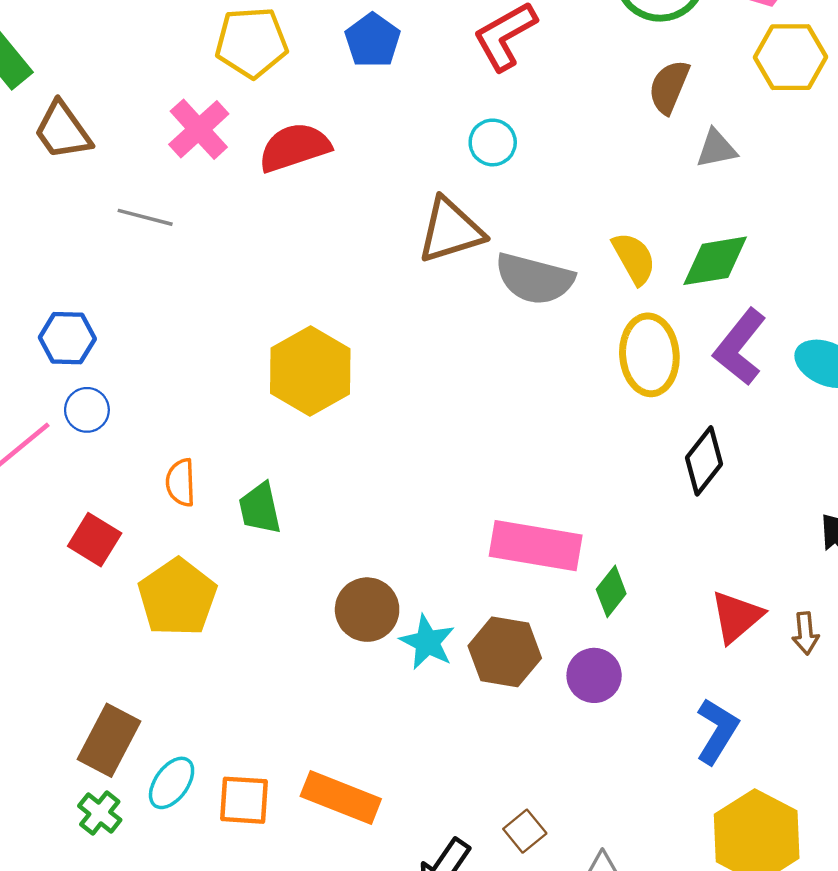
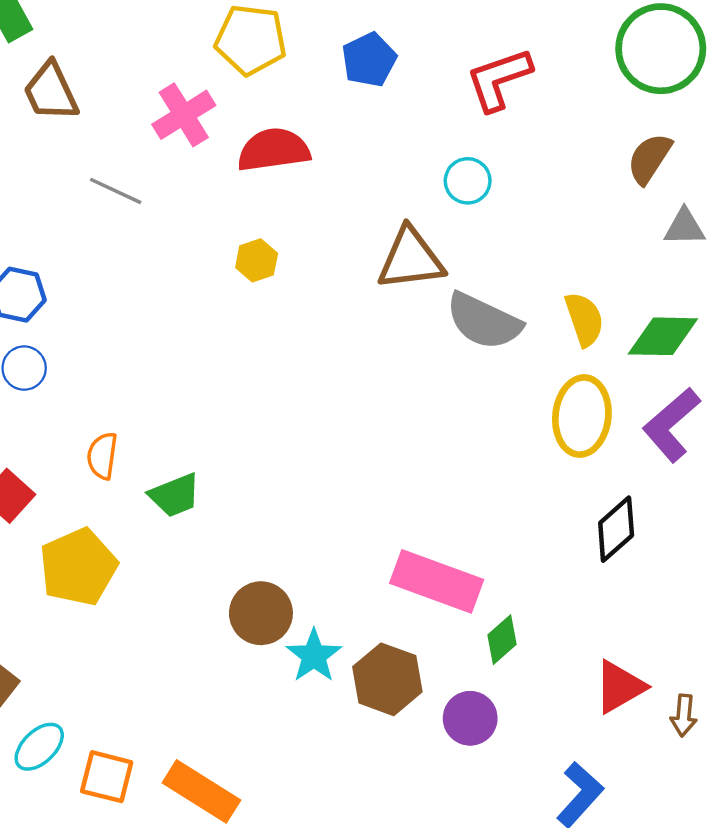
yellow hexagon: (310, 371) -> (257, 260), moved, size x0.5
green trapezoid: (260, 508) -> (175, 495), turned -110

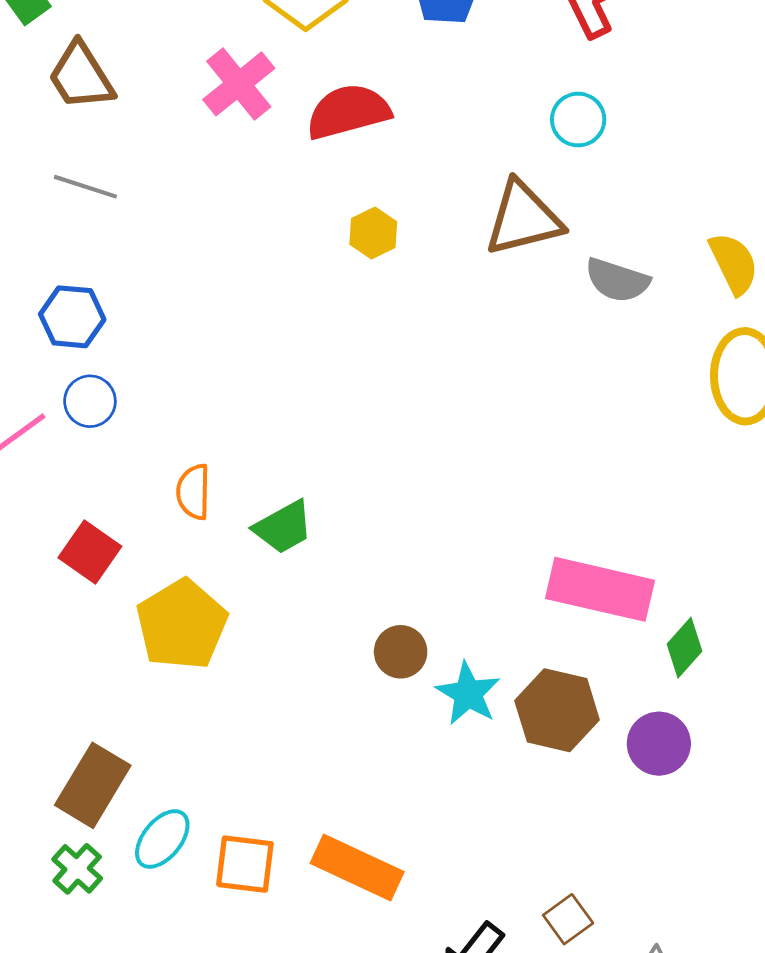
gray line: (116, 191) -> (85, 187), moved
yellow hexagon: (257, 260) -> (373, 233), moved
gray semicircle: (484, 321) -> (617, 280), size x0.7
brown circle: (261, 613) -> (401, 652), size x0.7

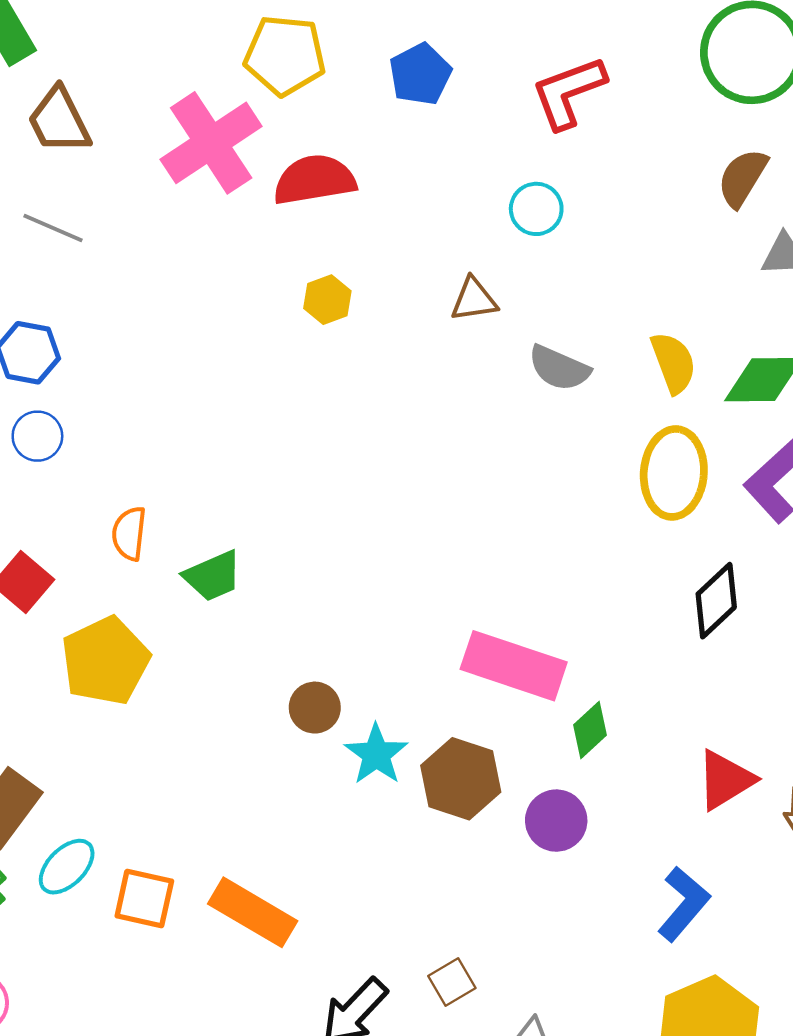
pink cross: (239, 84) -> (211, 143), size x1.4
brown triangle: (523, 218) -> (474, 300), size x0.6

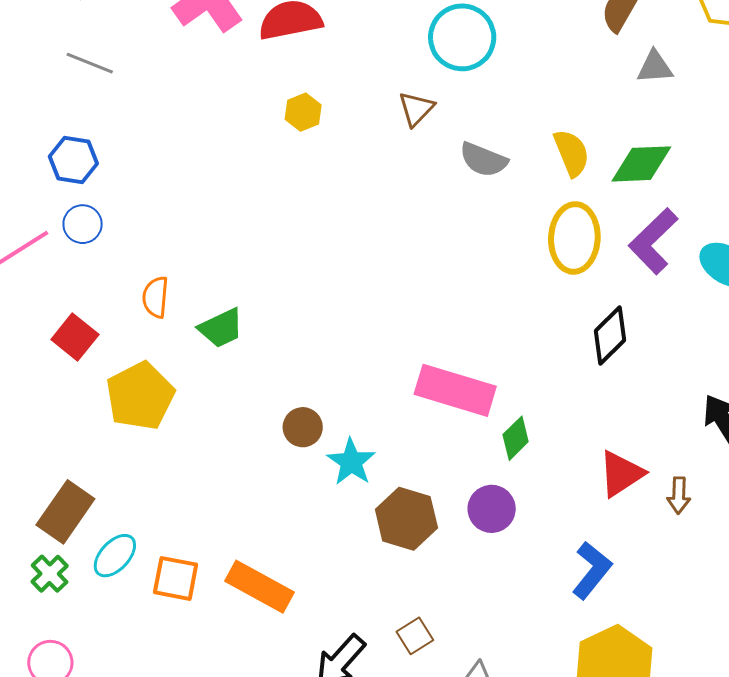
cyan circle: (536, 209) -> (462, 37), size x1.6
brown triangle: (474, 300) -> (416, 109), turned -36
brown hexagon: (461, 779) -> (406, 519), moved

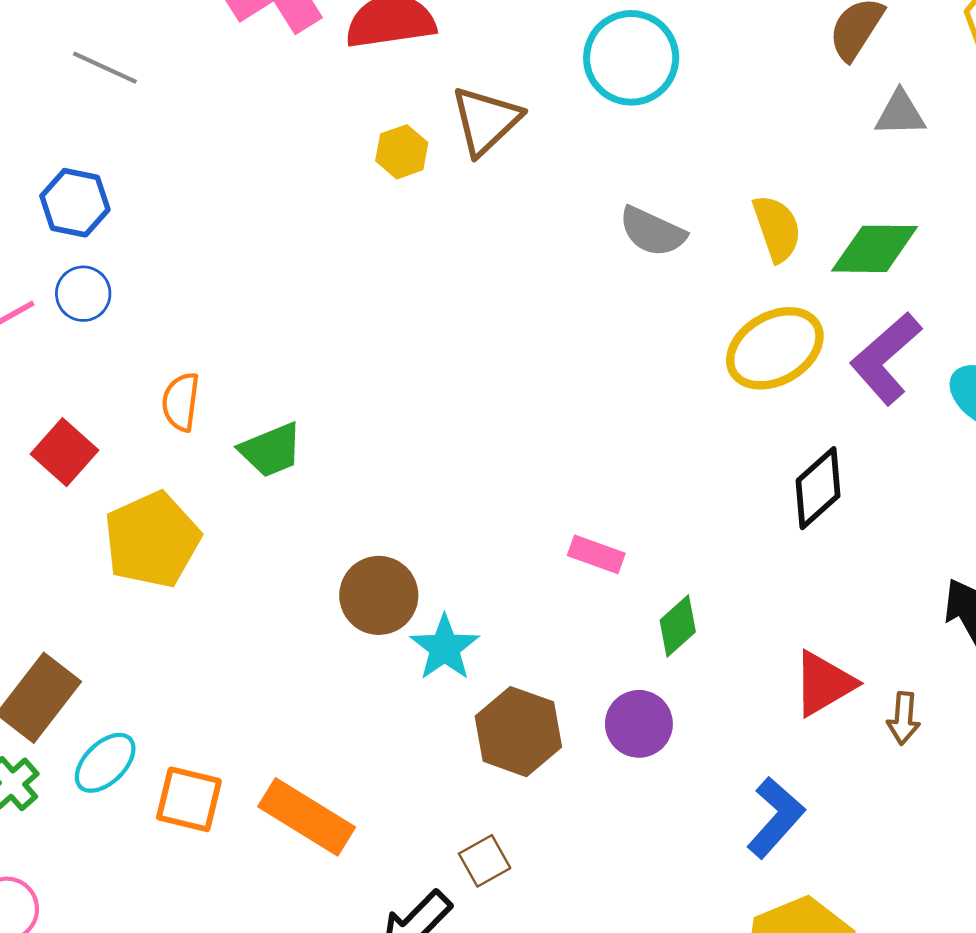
brown triangle: (416, 109) -> (486, 121), moved, size x1.4
yellow ellipse: (574, 238) -> (775, 348), turned 54
pink rectangle: (455, 390) -> (596, 554), size x0.5
brown circle: (303, 427) -> (379, 595), size x1.4
brown square: (415, 636) -> (485, 861), moved

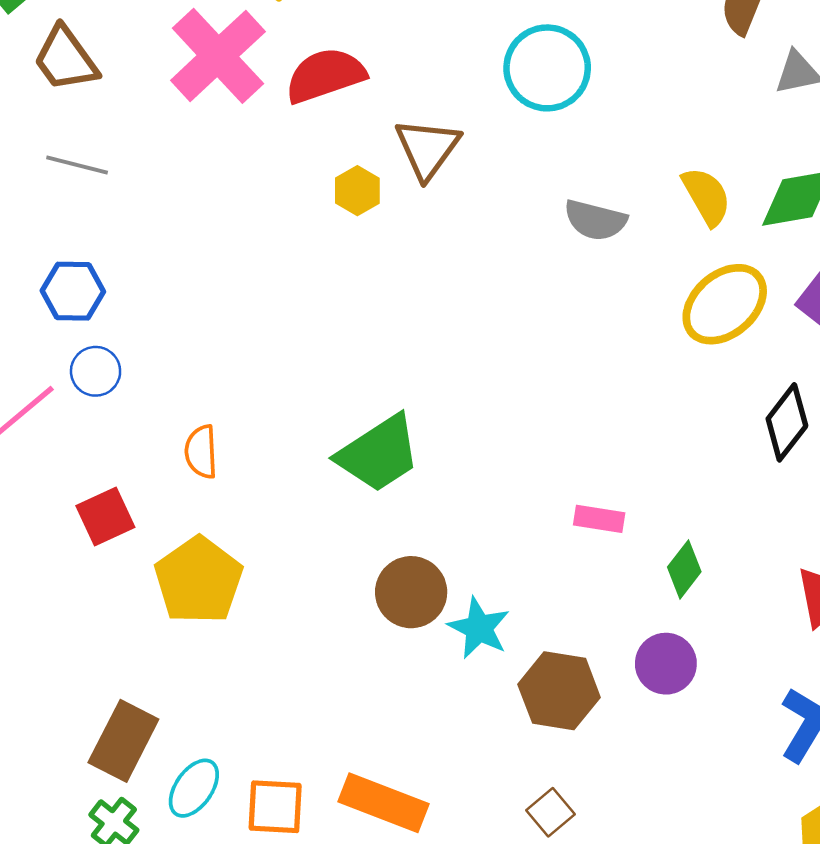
green trapezoid: (271, 450) -> (379, 454), moved, size x1.5
red square: (64, 452) -> (105, 516), turned 34

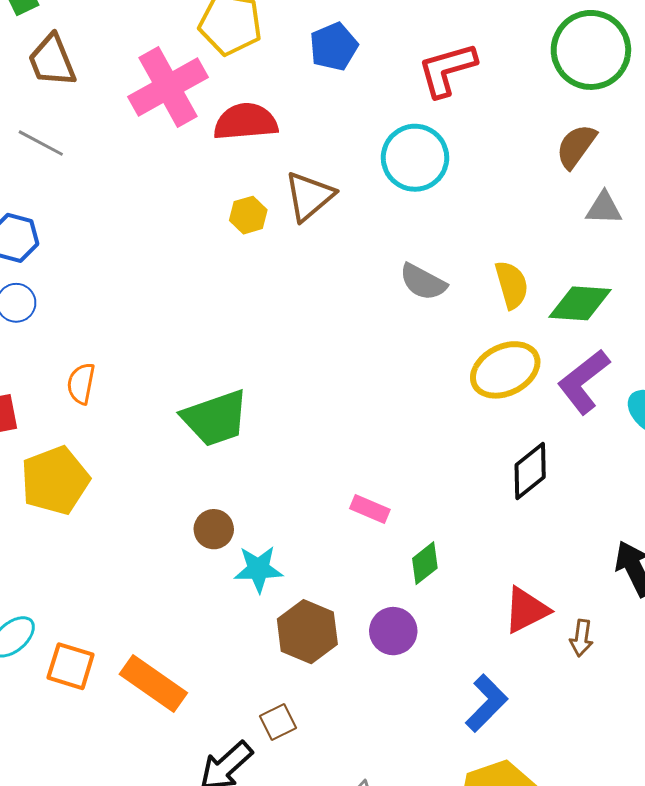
brown circle: (411, 592) -> (214, 529), size x0.7
cyan star: (479, 628) -> (258, 569), turned 30

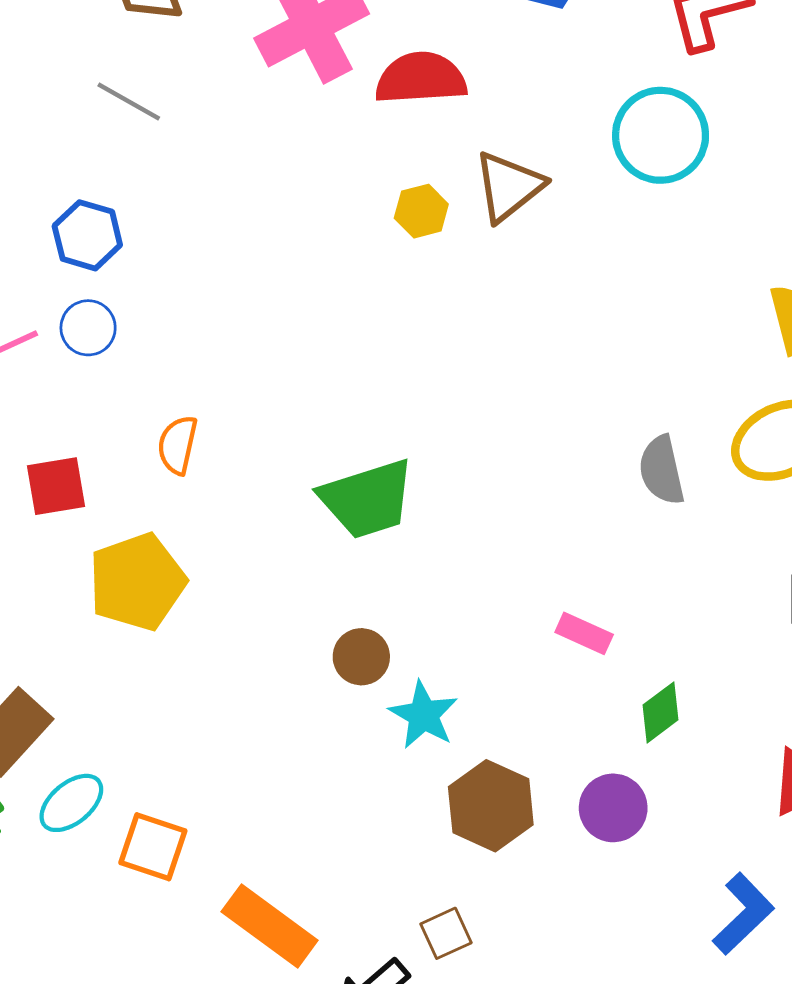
gray semicircle: (423, 282) -> (662, 470), moved, turned 48
cyan star: (258, 569) -> (423, 715), turned 30
orange rectangle: (153, 683) -> (270, 926), moved

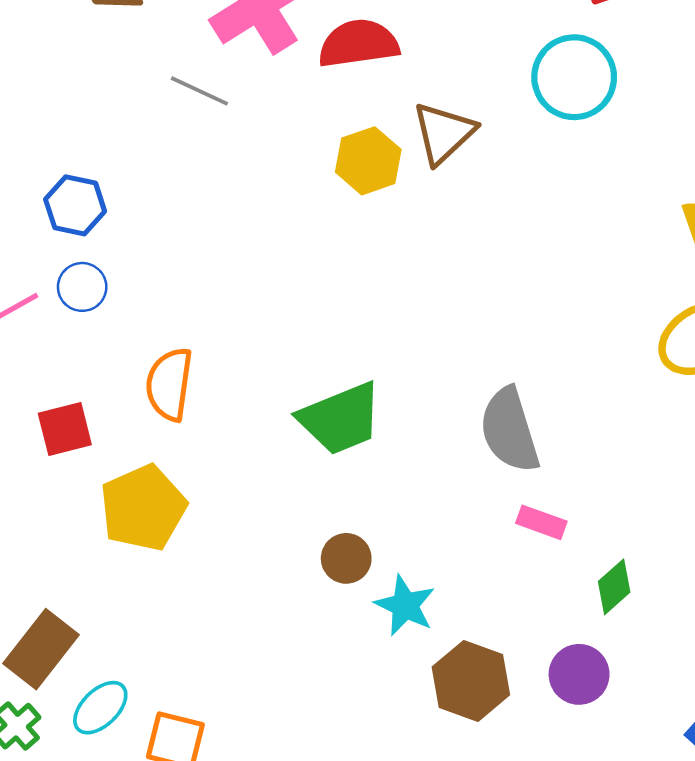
gray line: (129, 101) -> (199, 91), moved
yellow hexagon: (421, 211) -> (368, 161), size x1.4
orange semicircle: (178, 445) -> (169, 384), size x1.4
gray semicircle: (662, 470) -> (510, 430), moved, size x1.4

